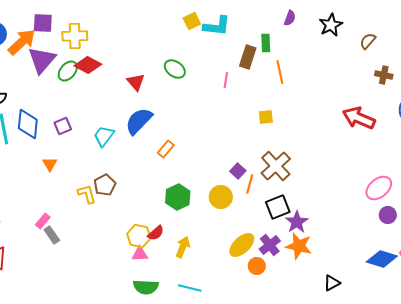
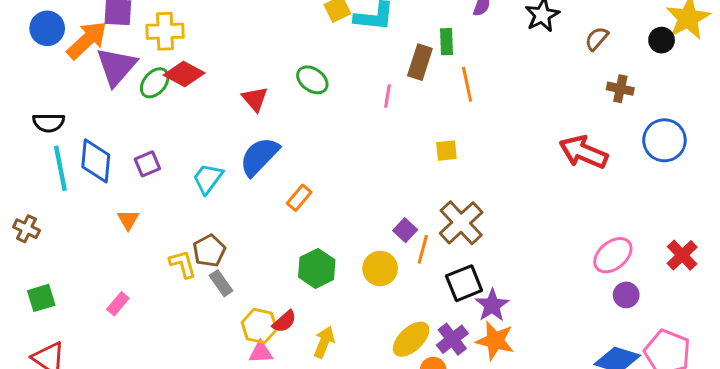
gray rectangle: (52, 235) -> (221, 283), moved

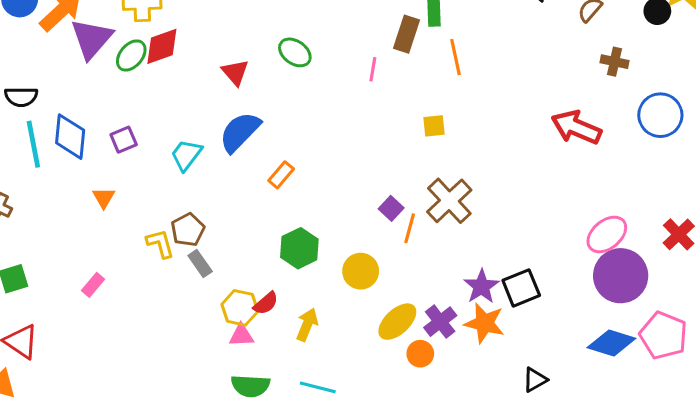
red diamond: (184, 74) -> (162, 46), turned -48
yellow circle: (380, 268) -> (361, 271), moved
black square: (464, 283) -> (521, 288), moved
purple circle: (626, 295) -> (621, 276), size x2.0

